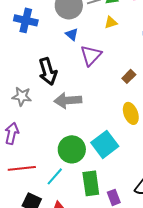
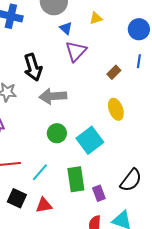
blue triangle: (72, 34) -> (66, 28), moved
green circle: (72, 149) -> (57, 133), moved, size x0.7

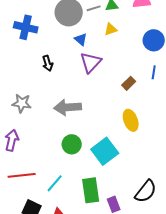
black arrow: (33, 67) -> (48, 63), moved, size x0.6

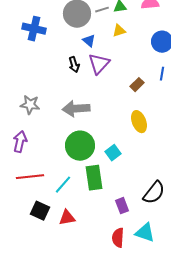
black arrow: (48, 63) -> (74, 65), moved
green circle: (72, 144) -> (80, 146), size x1.5
cyan square: (105, 151) -> (113, 153), size x0.6
green rectangle: (91, 190) -> (94, 178), moved

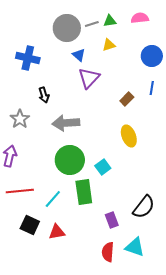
blue cross: (34, 29) -> (28, 58), moved
black arrow: (74, 65) -> (44, 95), moved
gray star: (30, 105) -> (20, 119), turned 30

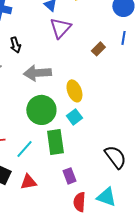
yellow ellipse: (129, 136) -> (74, 91), moved
black semicircle: (144, 207) -> (115, 157), turned -75
purple rectangle: (112, 220) -> (69, 176), moved

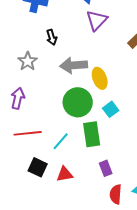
yellow ellipse: (74, 91) -> (100, 78), moved

